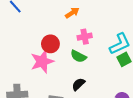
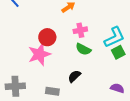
green semicircle: (78, 56) -> (83, 49), moved

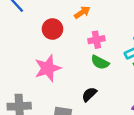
red circle: (47, 37) -> (52, 29), moved

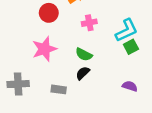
green semicircle: (100, 62) -> (84, 54), moved

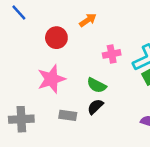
pink cross: (89, 23) -> (112, 54), moved
gray rectangle: (59, 89) -> (68, 115), moved

